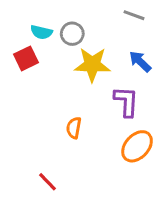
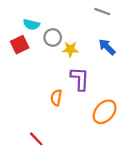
gray circle: (72, 34) -> (53, 37), moved
yellow star: (92, 65) -> (70, 49), size x0.6
purple L-shape: (126, 102) -> (80, 79), moved

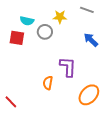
red square: (20, 45) -> (17, 38), turned 35
yellow star: (70, 49) -> (60, 17), moved
red line: (36, 139) -> (11, 102), moved

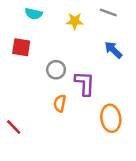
cyan semicircle: (27, 21) -> (34, 14), moved
gray circle: (45, 32) -> (56, 70), moved
orange ellipse: (89, 95) -> (111, 118), turned -50

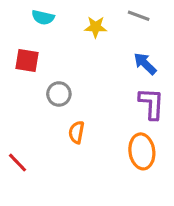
gray circle: (56, 70) -> (59, 94), moved
purple L-shape: (85, 83) -> (151, 104), moved

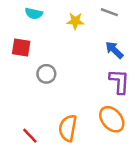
orange semicircle: (76, 132) -> (68, 128), moved, size x1.5
orange ellipse: (142, 151) -> (112, 119), turned -32
red line: (17, 163) -> (30, 136), moved

